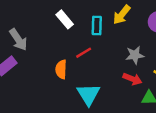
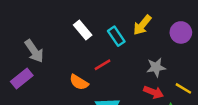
cyan rectangle: (97, 25) -> (116, 36), turned -36
orange semicircle: (61, 69) -> (79, 82), turned -60

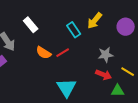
white rectangle: (83, 30) -> (31, 25), moved
orange semicircle: (79, 82) -> (44, 53), moved

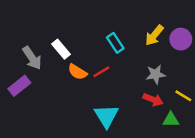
yellow arrow: (95, 21) -> (154, 35), moved
white rectangle: (31, 25) -> (61, 49), moved

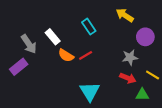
yellow arrow: (154, 35) -> (125, 15), moved, turned 84
purple circle: (181, 39) -> (145, 37), moved
cyan rectangle: (115, 43) -> (89, 27), moved

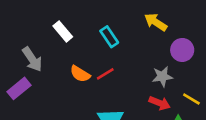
white rectangle: (53, 37) -> (63, 31), moved

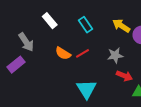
yellow arrow: (156, 22) -> (121, 26), moved
gray star: (162, 77) -> (115, 55), moved

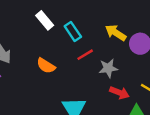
white rectangle: (50, 21) -> (45, 20), moved
red line: (82, 53) -> (85, 55), moved

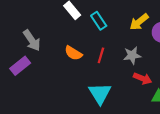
yellow arrow: (116, 33) -> (139, 22), turned -72
red line: (85, 55) -> (101, 55), moved, turned -42

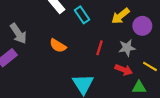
red line: (101, 55) -> (100, 48), moved
gray star: (132, 55) -> (127, 48), moved

